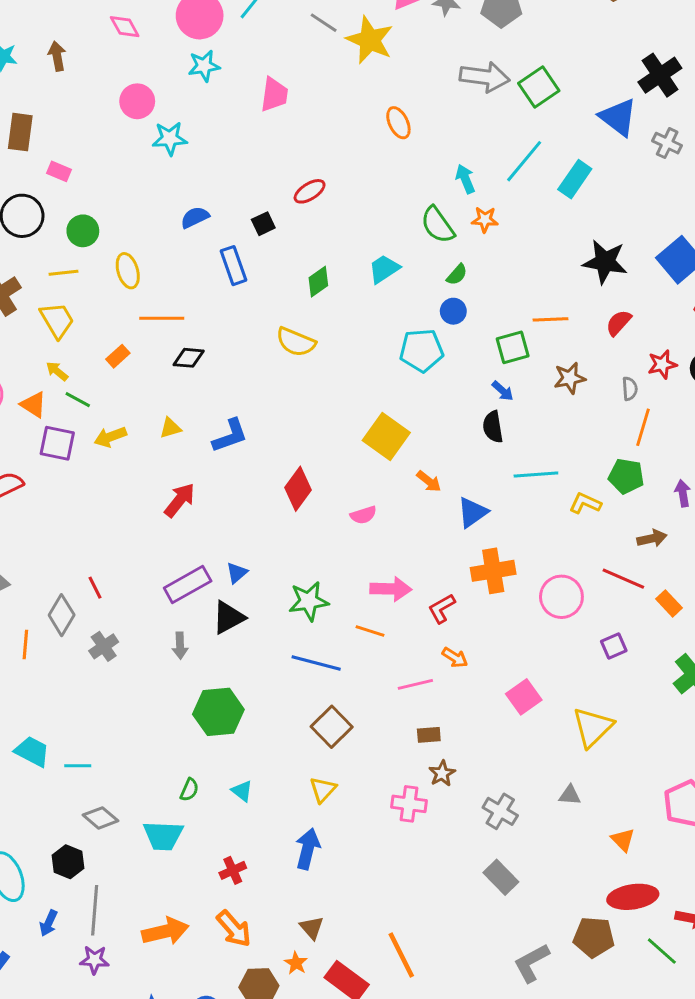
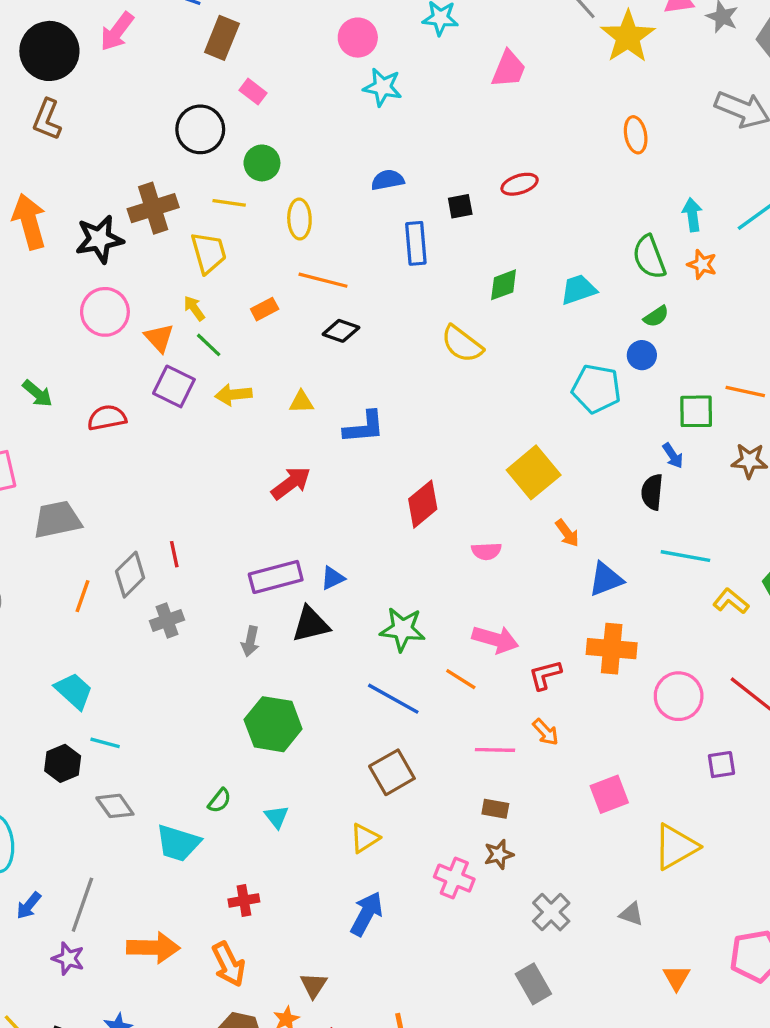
cyan trapezoid: (32, 751) -> (74, 691), moved
blue arrow: (308, 849) -> (367, 914), moved
black hexagon: (68, 862) -> (63, 763), moved

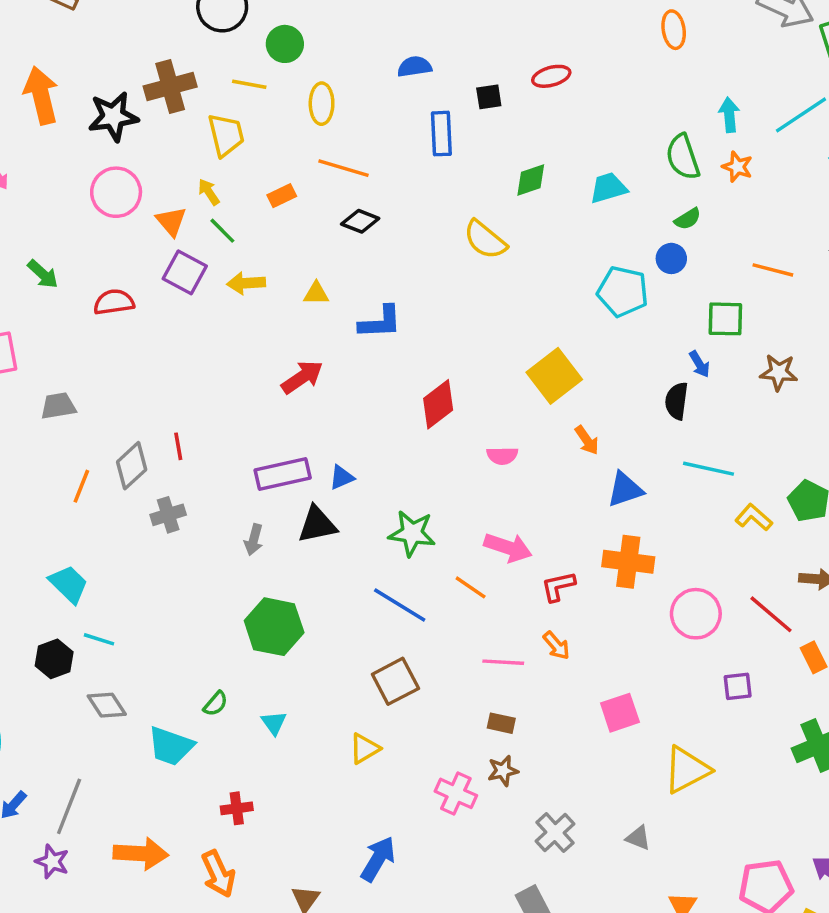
orange line: (745, 392) -> (773, 270), moved
gray trapezoid: (57, 520) -> (58, 406), size x0.7
blue arrow: (367, 914) -> (378, 859), moved

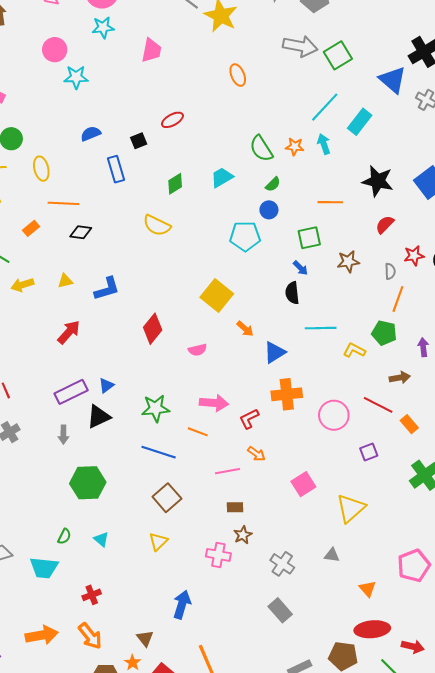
cyan arrow: (729, 115) -> (324, 144), moved

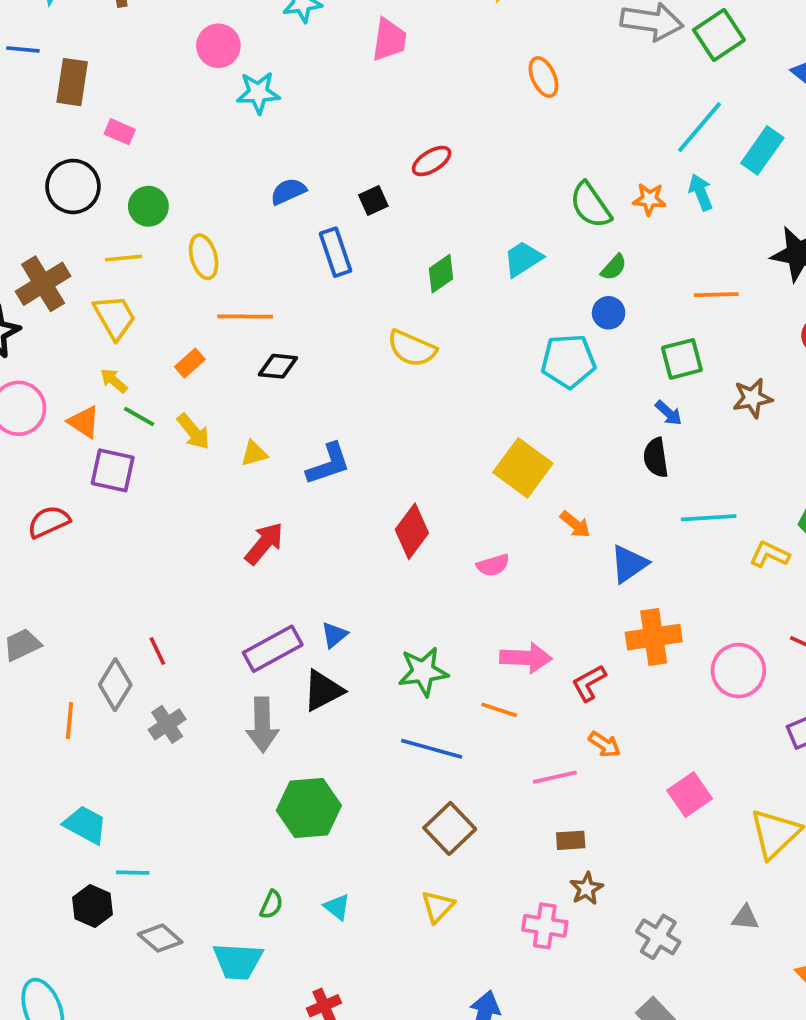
yellow arrow: (22, 285) -> (193, 432), moved, turned -110
gray arrow: (63, 435) -> (262, 725), size x1.6

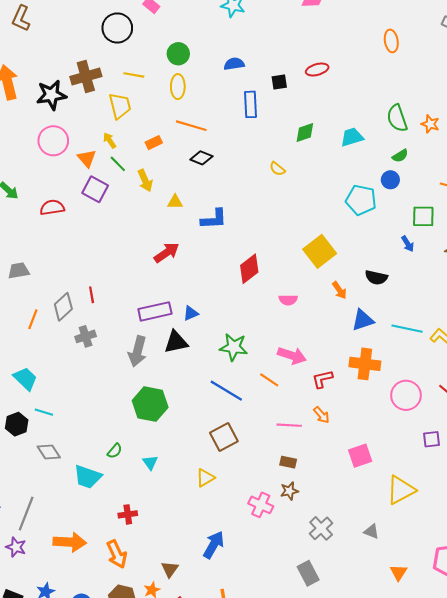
green circle: (148, 206) -> (178, 54), moved
yellow semicircle: (412, 348) -> (277, 169), size x0.6
black semicircle: (656, 458) -> (376, 278), moved, turned -85
cyan line: (709, 518) -> (407, 329), moved

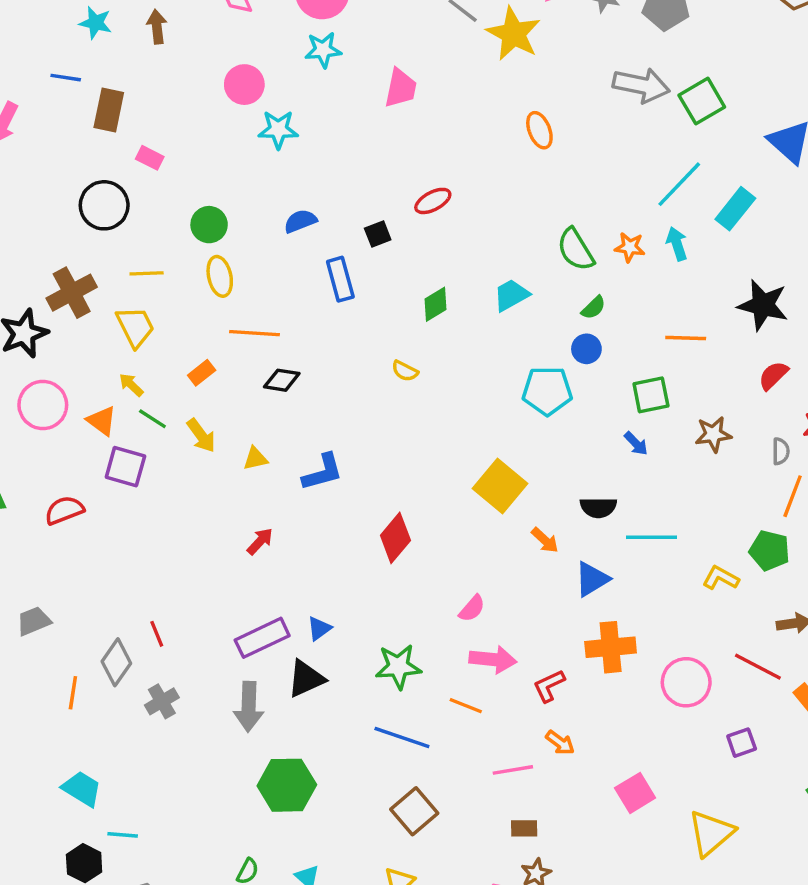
red arrow: (167, 253) -> (260, 541), size x0.7
pink semicircle: (288, 300) -> (472, 608), moved, turned -36
cyan line: (407, 329) -> (651, 537), moved

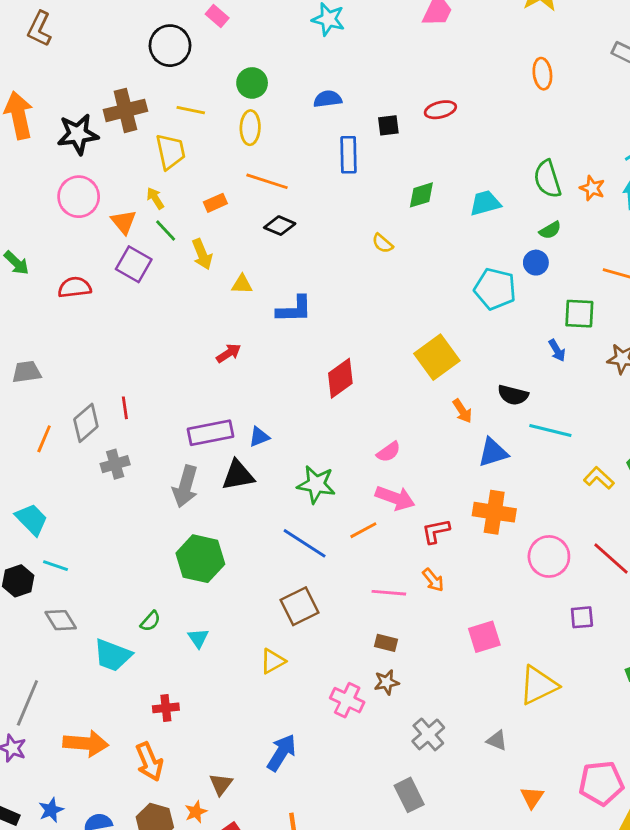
orange line: (466, 706) -> (363, 530), turned -64

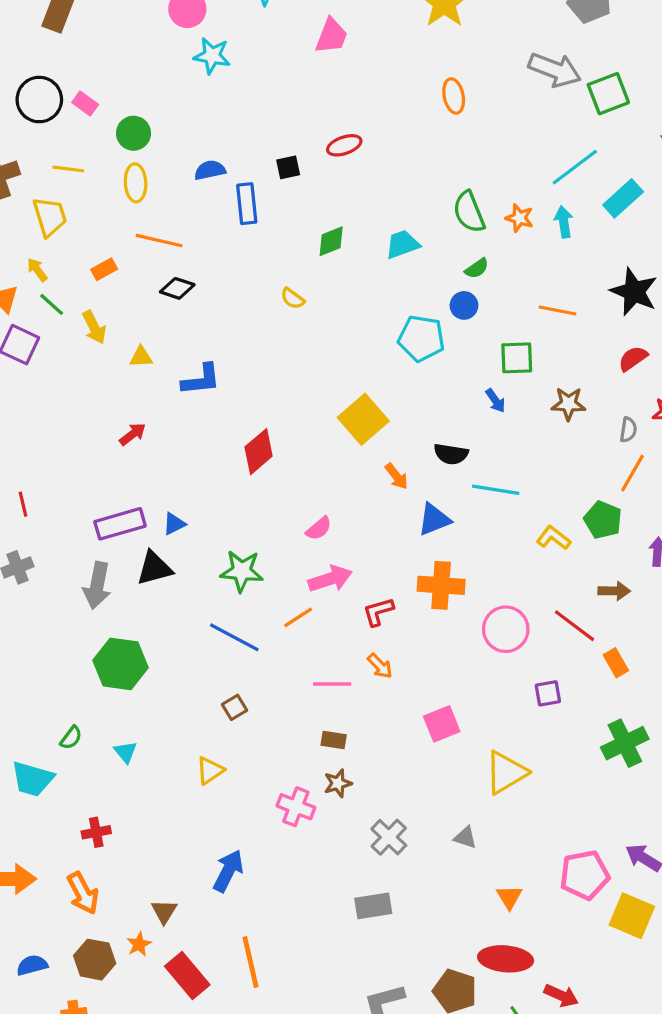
pink rectangle: (217, 16) -> (85, 104), moved
blue semicircle: (328, 99) -> (210, 170), moved
pink arrow: (395, 498) -> (330, 579), turned -33
brown square: (300, 606) -> (235, 707), size x0.6
gray rectangle: (409, 795) -> (373, 906), turned -68

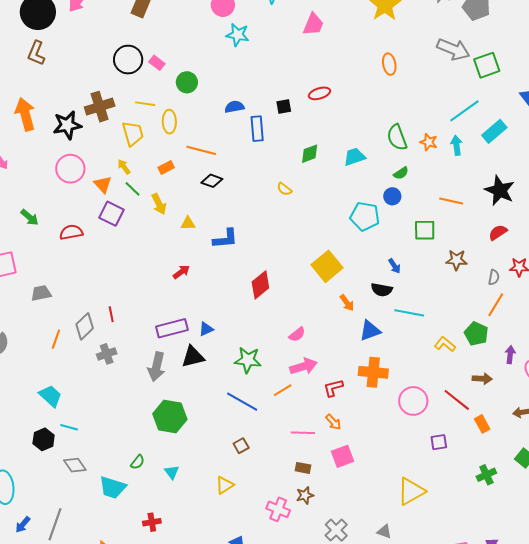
yellow ellipse: (136, 183) -> (169, 122), moved
blue arrow: (495, 401) -> (394, 266), moved
pink square: (442, 724) -> (343, 456), moved
green cross: (625, 743) -> (486, 475), size x0.7

